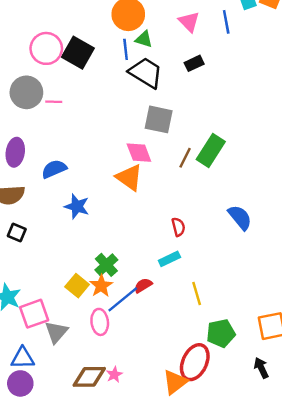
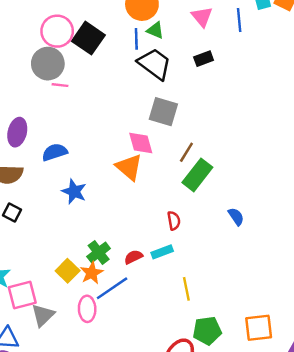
gray circle: (26, 92) -> (48, 64), moved
green rectangle: (211, 151) -> (197, 175), moved
blue semicircle: (240, 217) -> (236, 216), size x0.7
red semicircle: (143, 285) -> (133, 257), moved

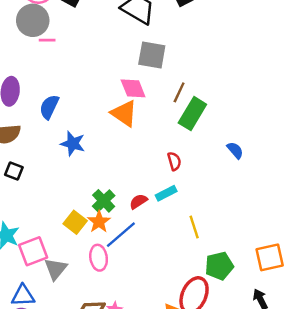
blue semicircle: (55, 152) -> (49, 107), turned -40

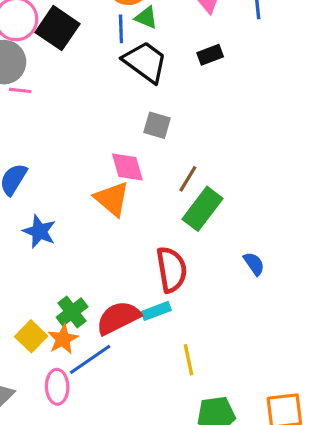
gray square: (152, 55) -> (157, 125), size x0.7
red semicircle: (174, 161) -> (172, 270), size x1.8
red semicircle: (138, 201) -> (118, 318), size x1.8

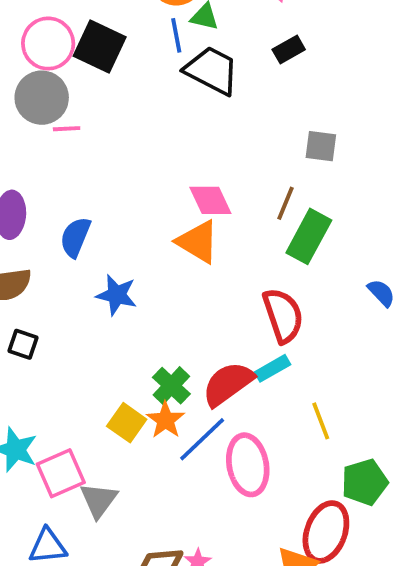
gray square: (157, 125) -> (321, 146), moved
pink ellipse: (57, 387) -> (248, 465), moved, size x1.4

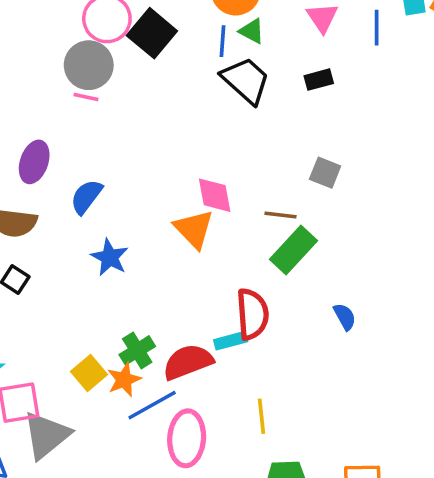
pink line: (67, 129) -> (86, 97), moved
brown line: (285, 203) -> (280, 215), turned 60
cyan rectangle: (272, 368) -> (231, 341), moved
gray triangle: (99, 500) -> (46, 435), size x1.4

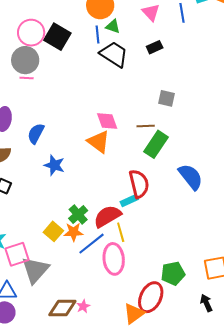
blue semicircle: (345, 317) -> (191, 177), size x1.8
orange star: (124, 380) -> (73, 232), turned 30
yellow line: (261, 416) -> (121, 232), moved

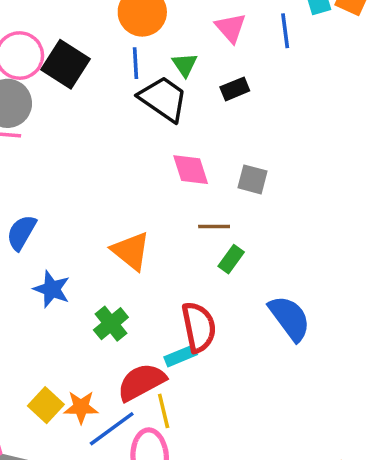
green triangle: (113, 26) -> (185, 65), moved, turned 35
pink diamond: (107, 121) -> (191, 170), moved
green rectangle: (156, 144) -> (231, 259), size x0.6
green cross: (78, 215) -> (111, 324), moved

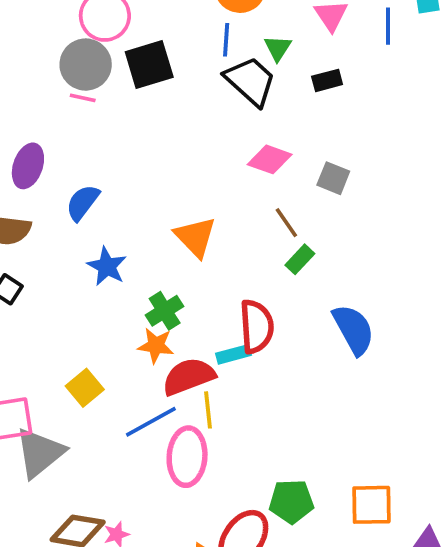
black square: (65, 64) -> (149, 65), moved, turned 33
pink diamond: (191, 170) -> (270, 159), turned -60
brown line: (214, 227) -> (286, 223), turned 48
orange star: (81, 407) -> (156, 345), moved

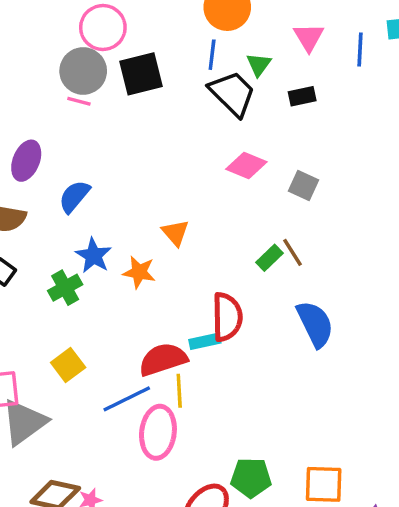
brown line: (286, 223) -> (292, 252), moved
orange triangle: (195, 237) -> (175, 233), size x0.7
green cross: (165, 311) -> (65, 288), moved
orange star: (156, 345) -> (139, 272), moved

